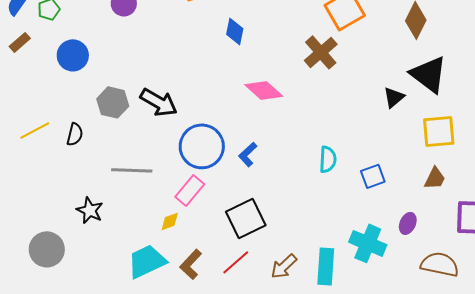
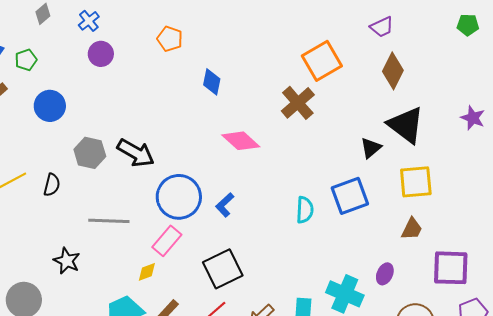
blue square: (373, 176) -> (350, 196), moved, size x1.5

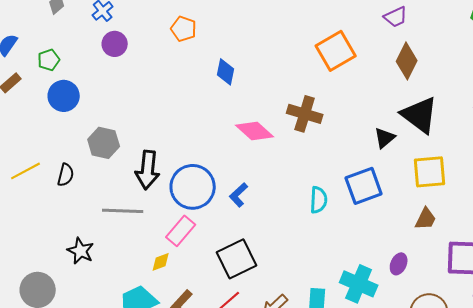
green pentagon: (26, 60) -> (49, 60), moved
brown cross: (298, 103) -> (305, 114), moved, turned -32
black arrow: (136, 153) -> (148, 170), moved, turned 66

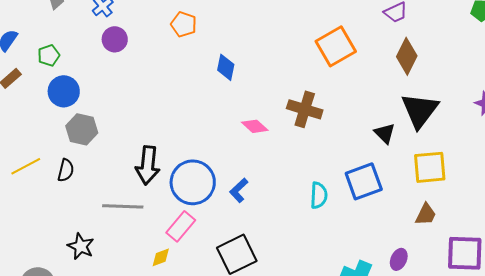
black triangle: (420, 115) -> (420, 110), turned 30
pink diamond: (255, 131) -> (255, 126), size x0.7
black triangle: (385, 138) -> (385, 133), turned -35
gray hexagon: (104, 143) -> (82, 129), moved

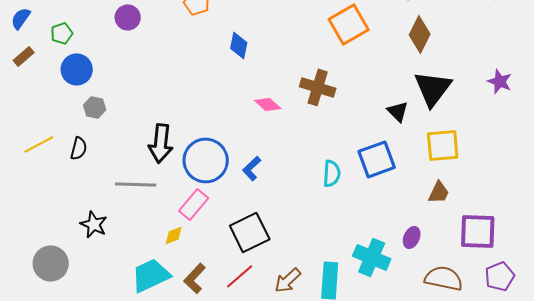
gray hexagon: (82, 129) -> (95, 107), size x0.7

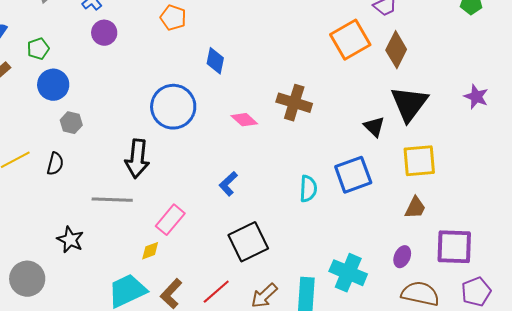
orange square: (349, 24) -> (350, 40), moved
blue circle: (206, 160) -> (173, 107), moved
black square: (250, 232) -> (248, 242), moved
purple ellipse: (412, 237) -> (402, 257), moved

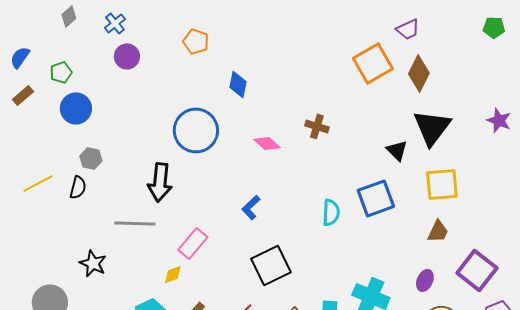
brown cross: (294, 103) -> (317, 126), size x0.7
gray hexagon: (71, 123) -> (91, 158), moved
purple square: (454, 247) -> (477, 270), turned 36

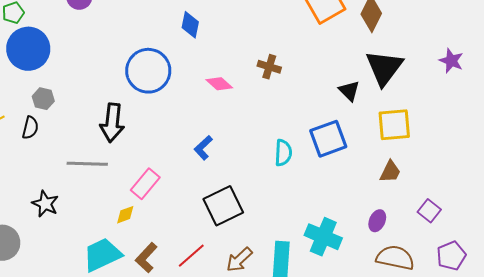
blue circle: (76, 108) -> (28, 49), size x1.4
purple square: (477, 270) -> (429, 211), size x0.6

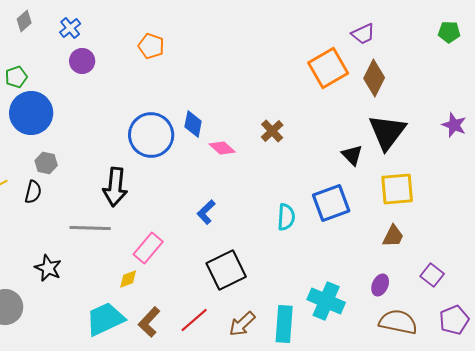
blue diamond: (190, 25) -> (193, 124), moved
brown cross: (269, 67) -> (272, 131), turned 30

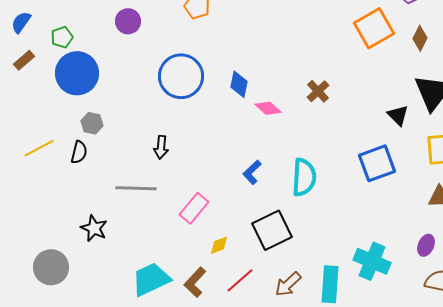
brown diamond: (374, 78) -> (420, 38), size x0.7
blue circle: (151, 135) -> (181, 76), moved
black arrow: (115, 187) -> (161, 147), size x0.6
cyan semicircle: (286, 217) -> (304, 177), moved, size x1.4
yellow diamond: (128, 279) -> (219, 245), moved

